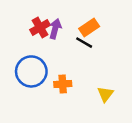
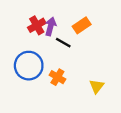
black line: (84, 43) -> (63, 43), moved
orange cross: (63, 84) -> (57, 77), turned 35

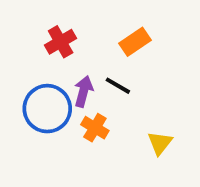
purple arrow: (51, 26) -> (84, 91), moved
black line: (63, 43) -> (118, 86), moved

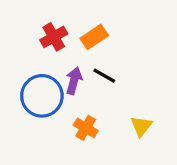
orange rectangle: (135, 42) -> (94, 37), moved
orange cross: (95, 128) -> (86, 128), moved

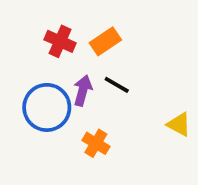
red cross: (54, 37) -> (60, 41), turned -36
yellow triangle: (141, 126) -> (179, 124), moved, turned -40

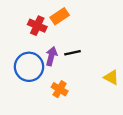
orange rectangle: (105, 41) -> (60, 16), moved
black line: (117, 85) -> (73, 53), turned -42

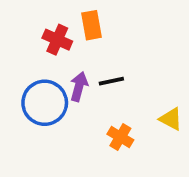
orange rectangle: (60, 16) -> (92, 25), turned -66
orange cross: (60, 89) -> (120, 137), moved

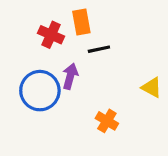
black line: (111, 81) -> (99, 49), moved
yellow triangle: (171, 119) -> (152, 87), moved

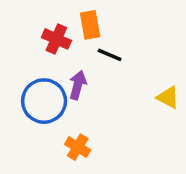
black line: (99, 49) -> (110, 55), turned 35
orange cross: (107, 121) -> (78, 147), moved

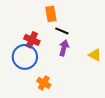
red cross: (56, 39) -> (32, 40), moved
purple arrow: (78, 85) -> (64, 48), moved

